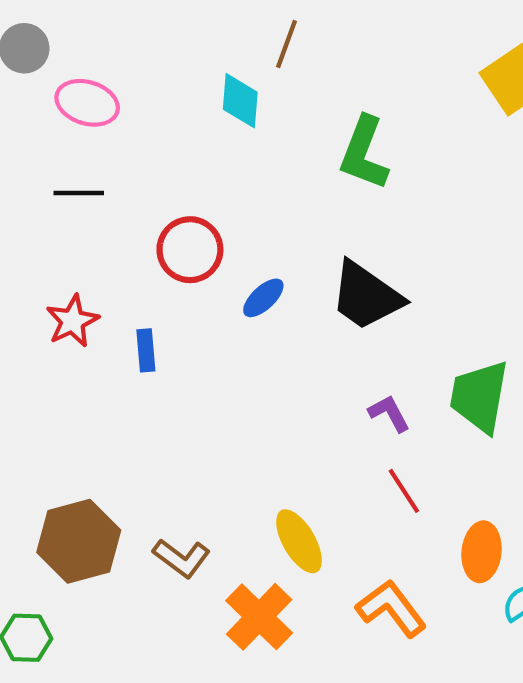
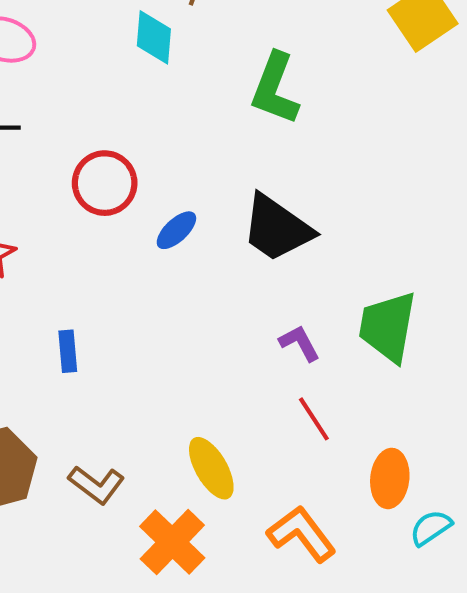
blue rectangle: (146, 350) -> (68, 351), moved

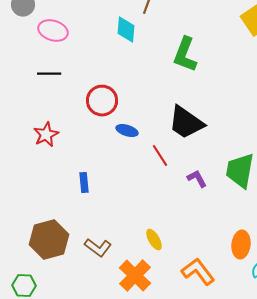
blue ellipse: (176, 230) -> (127, 131), moved, turned 60
red line: (314, 419) -> (160, 156), moved
yellow ellipse: (211, 468) -> (154, 240), size x0.7

